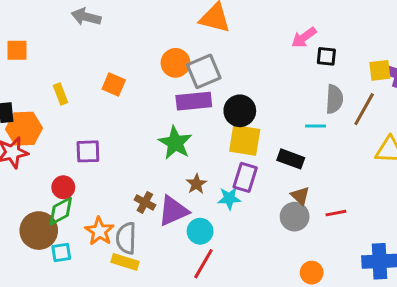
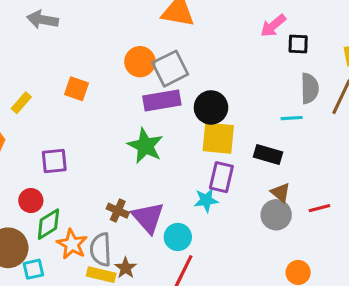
yellow rectangle: (61, 94) -> (21, 103), turned 66
brown star: (196, 184) -> (126, 268), moved
green diamond: (61, 211) -> (48, 224), moved
purple triangle: (173, 211) -> (148, 218), turned -44

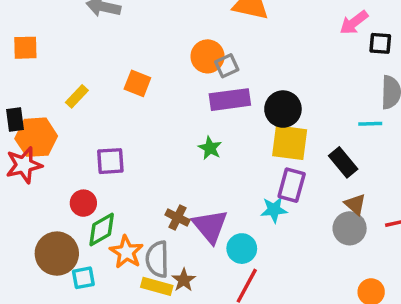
gray square: (170, 69) -> (227, 66), moved, size x0.6
green star: (145, 146) -> (210, 148), size x0.6
black rectangle: (268, 154) -> (343, 162), turned 32

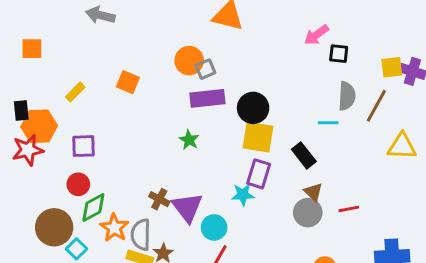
purple square: (110, 161) -> (84, 146), moved
cyan square: (83, 278) -> (76, 249), turned -36

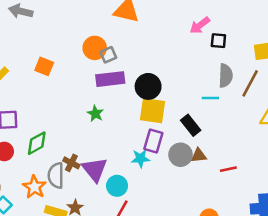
brown triangle: (313, 192) -> (199, 155), turned -49
green diamond: (93, 208) -> (37, 143), moved
gray circle: (308, 213) -> (181, 155), moved
gray semicircle: (141, 235) -> (56, 175), moved

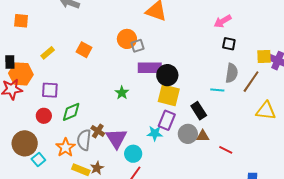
pink arrow: (200, 25) -> (223, 21), moved
purple rectangle: (110, 79) -> (150, 68), moved
red line: (228, 169) -> (226, 150), turned 32

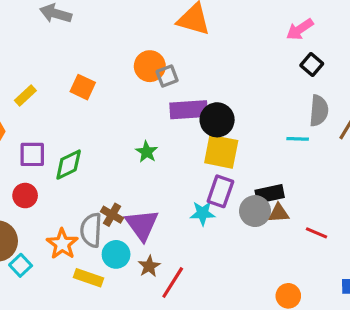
black square: (229, 44) -> (312, 64), turned 32
black rectangle: (199, 111) -> (270, 194), moved, turned -66
green diamond: (71, 112) -> (69, 165), moved
cyan circle: (133, 154) -> (116, 254), moved
brown star: (97, 168) -> (149, 266), moved

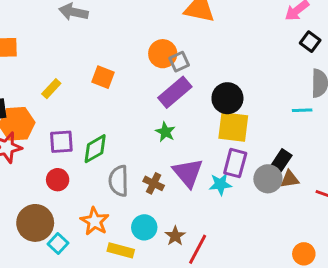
purple rectangle: (189, 110) -> (175, 92), moved, turned -32
black rectangle: (270, 194) -> (280, 162), turned -40
brown cross: (112, 215) -> (154, 183), moved
purple triangle: (142, 225) -> (188, 173), moved
gray semicircle: (91, 230) -> (119, 181), moved

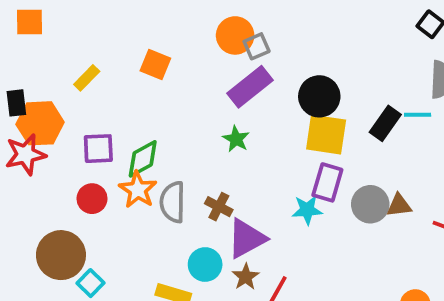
black rectangle: (280, 162) -> (385, 123), moved
purple triangle: (188, 173) -> (247, 238), moved, turned 40
orange star: (95, 221) -> (138, 190), moved

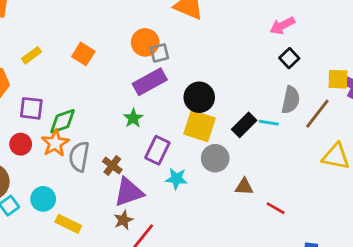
purple rectangle: (327, 182) -> (157, 150), moved
gray circle: (370, 204) -> (215, 158), moved
cyan circle: (205, 265) -> (43, 199), moved

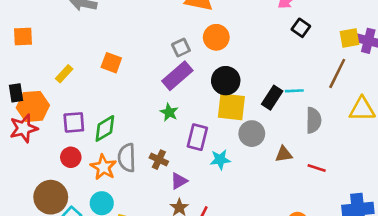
orange circle: (145, 42) -> (216, 37), moved
gray semicircle: (291, 100) -> (314, 120), moved
orange star: (55, 143) -> (103, 167), moved
purple triangle: (129, 192) -> (179, 181), size x0.6

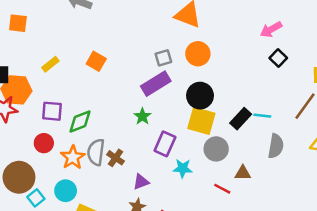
brown cross: (159, 160) -> (116, 158), moved
red line: (317, 168) -> (222, 189), moved

